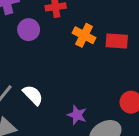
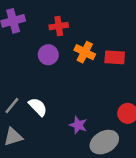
purple circle: (29, 30) -> (48, 55), moved

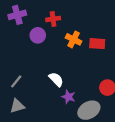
purple circle: (48, 55) -> (38, 35), moved
white semicircle: (38, 107) -> (56, 79), moved

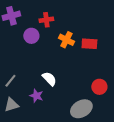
purple star: (68, 97) -> (36, 96), moved

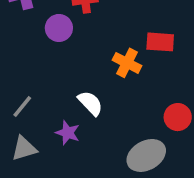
orange cross: (66, 40) -> (127, 63), moved

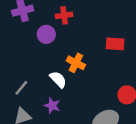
orange cross: (127, 63) -> (76, 63), moved
white semicircle: (90, 103) -> (58, 79), moved

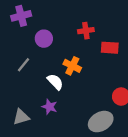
red cross: (64, 15) -> (86, 31), moved
gray line: (21, 88) -> (23, 65), moved

